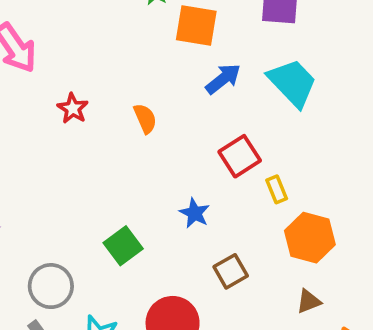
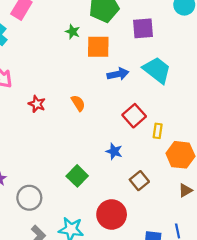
blue arrow: (223, 79) -> (118, 74), turned 36
yellow rectangle: (277, 189) -> (158, 131), turned 40
gray circle: (51, 286) -> (29, 198), moved

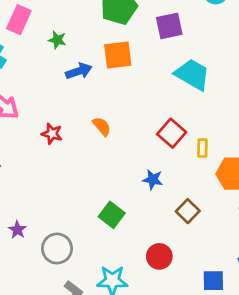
green star: (73, 32) -> (57, 40), moved
blue arrow: (118, 74) -> (79, 71), moved
red circle: (112, 214) -> (159, 256), size x0.7

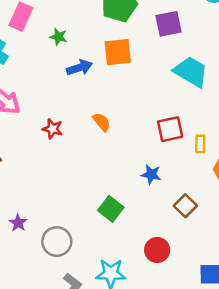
red square: (172, 133) -> (170, 129), turned 36

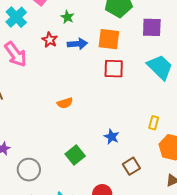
orange semicircle: (102, 122) -> (65, 103), moved, turned 98
red star: (53, 129) -> (50, 40), moved
red square: (170, 129) -> (114, 69), moved

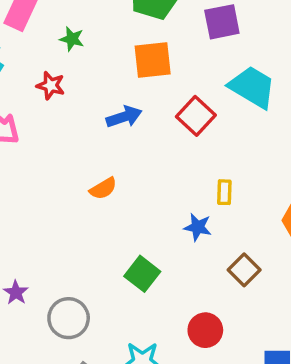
blue arrow: (77, 44) -> (124, 117), moved
red square: (114, 69) -> (196, 116), moved, turned -35
yellow rectangle: (154, 123) -> (224, 192), moved

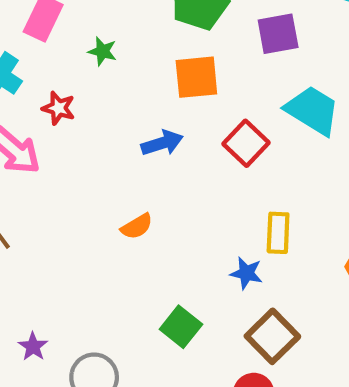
red star: (51, 86) -> (59, 108), moved
yellow rectangle: (224, 192) -> (278, 233), size x1.4
brown square: (244, 270) -> (272, 336), moved, size x1.4

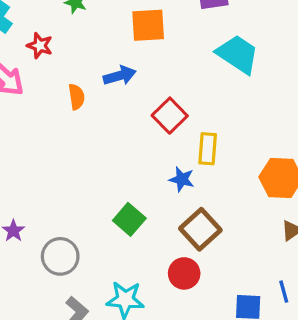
red square: (246, 143) -> (170, 116), moved
orange semicircle: (137, 226) -> (76, 97), moved, turned -70

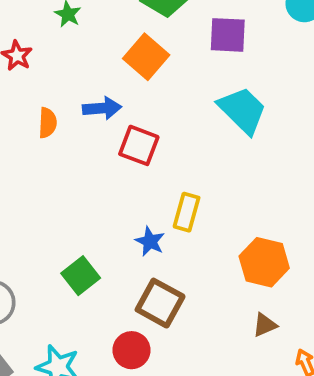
orange square: (148, 25) -> (146, 57), turned 33
red square: (170, 116) -> (139, 145), moved, turned -36
brown square: (200, 229) -> (160, 303), turned -30

